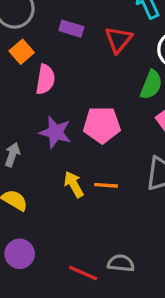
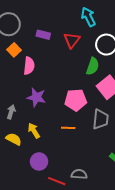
pink pentagon: (102, 125) -> (76, 100), moved
yellow arrow: (74, 184) -> (34, 131), moved
purple circle: (20, 254) -> (39, 161), moved

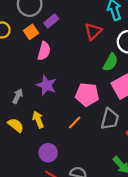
purple rectangle: (43, 35) -> (51, 21), moved, turned -64
orange line: (68, 128) -> (75, 122), turned -56
purple circle: (39, 161) -> (48, 153), moved

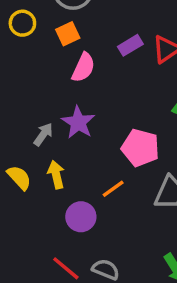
purple rectangle: (51, 21) -> (130, 45), moved
gray arrow: (18, 96) -> (43, 134), moved
purple circle: (48, 153) -> (81, 217), moved

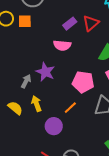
orange square: (68, 34) -> (25, 21), moved, turned 32
pink semicircle: (83, 68) -> (62, 45), moved, turned 78

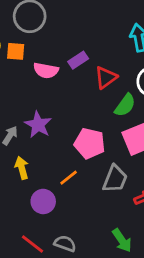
red triangle: (91, 23) -> (106, 78), moved
pink semicircle: (62, 45) -> (46, 70), moved

